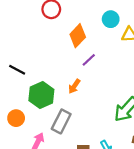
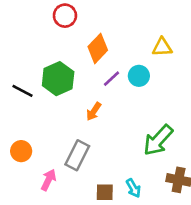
cyan circle: (111, 19) -> (139, 76), moved
green hexagon: (41, 95) -> (58, 79), moved

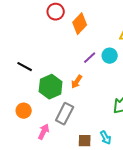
orange diamond: (98, 48) -> (80, 24), moved
green hexagon: (58, 79) -> (51, 87), moved

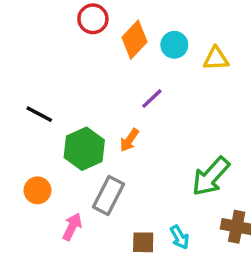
cyan circle: (110, 56) -> (174, 45), moved

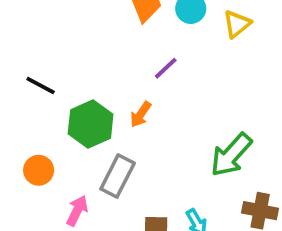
yellow triangle: (216, 59) -> (237, 24), turned -36

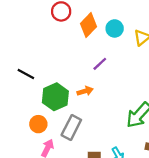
orange arrow: (141, 114) -> (85, 91), turned -140
orange circle: (39, 170) -> (38, 124), moved

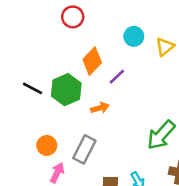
orange diamond: (88, 25) -> (92, 61), moved
green hexagon: (55, 97) -> (66, 90), moved

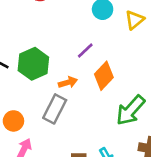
orange diamond: (92, 61) -> (104, 76), moved
gray rectangle: (84, 149) -> (55, 109), moved

